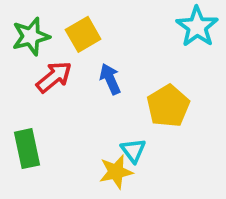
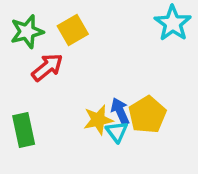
blue arrow: (110, 79) -> (120, 111), moved
yellow pentagon: (168, 106) -> (147, 115), moved
yellow star: (116, 172) -> (98, 120), moved

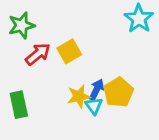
yellow square: (73, 30) -> (69, 51), moved
blue arrow: (120, 111) -> (97, 90), turned 50

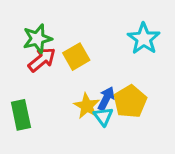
cyan star: (139, 19) -> (144, 39), moved
green star: (21, 25) -> (37, 39), moved
yellow star: (79, 96) -> (87, 106), turned -30

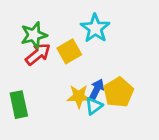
cyan star: (144, 39) -> (95, 28), moved
yellow star: (87, 106) -> (79, 96), turned -30
cyan triangle: (103, 116) -> (94, 106), turned 30

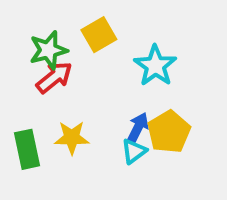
cyan star: (95, 28) -> (155, 66), moved
yellow square: (69, 51) -> (99, 35), moved
yellow star: (79, 96) -> (72, 138), moved

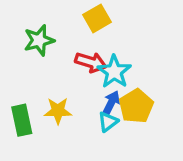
yellow square: (99, 35) -> (97, 18), moved
cyan star: (155, 66) -> (114, 72), moved
red arrow: (54, 77) -> (91, 62), moved, turned 56

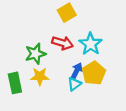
green star: (39, 40) -> (35, 54), moved
cyan star: (114, 72) -> (91, 44), moved

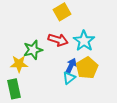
yellow star: (40, 76) -> (19, 64), moved
green rectangle: (15, 83) -> (14, 89), moved

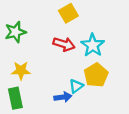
green star: (33, 50) -> (15, 32), moved
blue arrow: (71, 66) -> (63, 97), moved, turned 56

